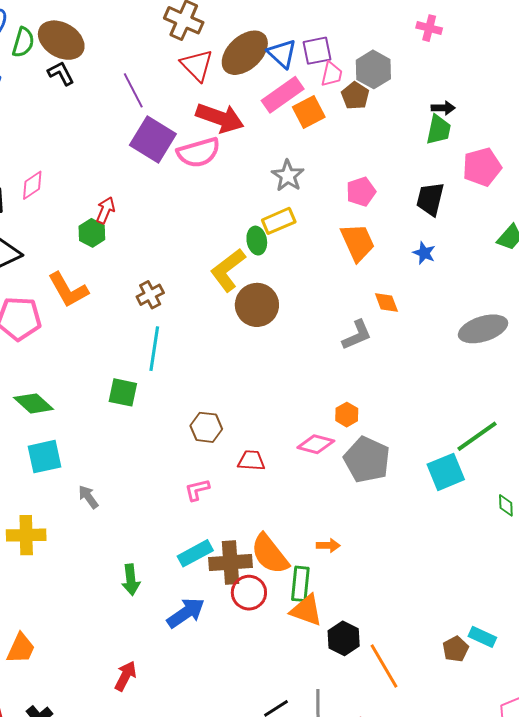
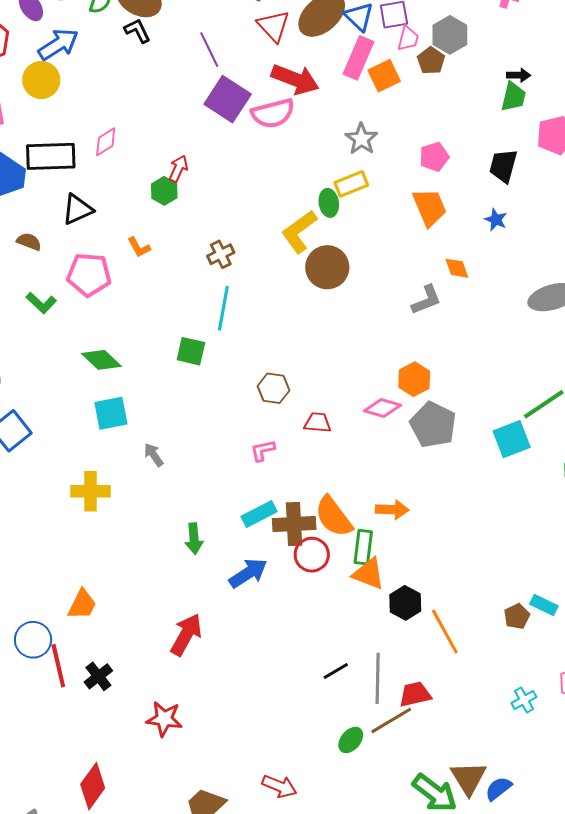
pink rectangle: (283, 95) -> (359, 58), turned -33
orange L-shape: (68, 290) -> (139, 247), size x0.6
orange hexagon: (347, 415) -> (414, 379), size x1.4
orange arrow: (328, 545) -> (392, 510), size x1.4
red arrow: (125, 676) -> (186, 635), size x1.4

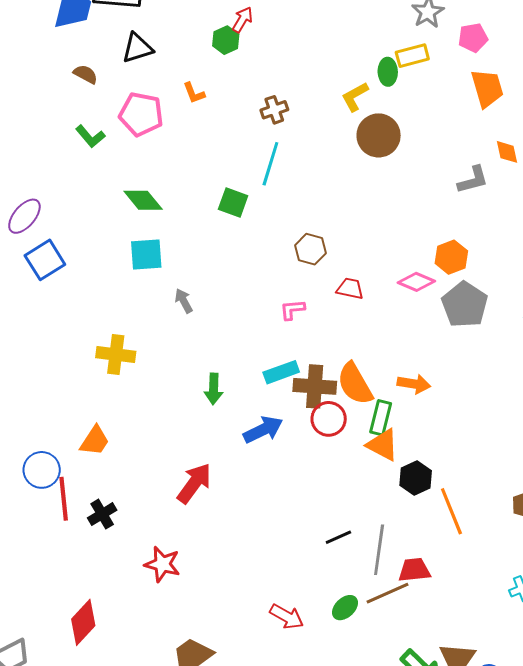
pink pentagon: (434, 157) -> (473, 38), moved
yellow L-shape: (299, 232) -> (355, 97), size x0.7
yellow cross: (91, 491) -> (116, 354), moved
red arrow: (279, 786) -> (287, 617), moved

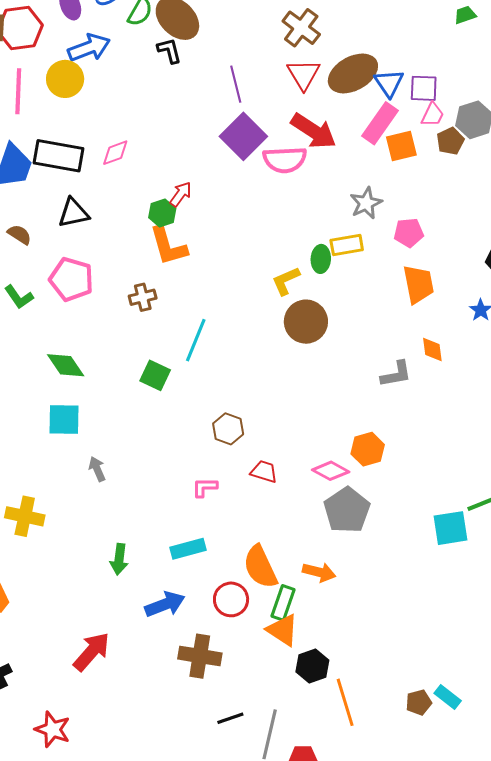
orange L-shape: (194, 93) -> (168, 246), moved, size x1.8
brown cross: (274, 110) -> (143, 297), moved
gray pentagon: (465, 305) -> (347, 510), moved
brown cross: (315, 386) -> (200, 656), moved

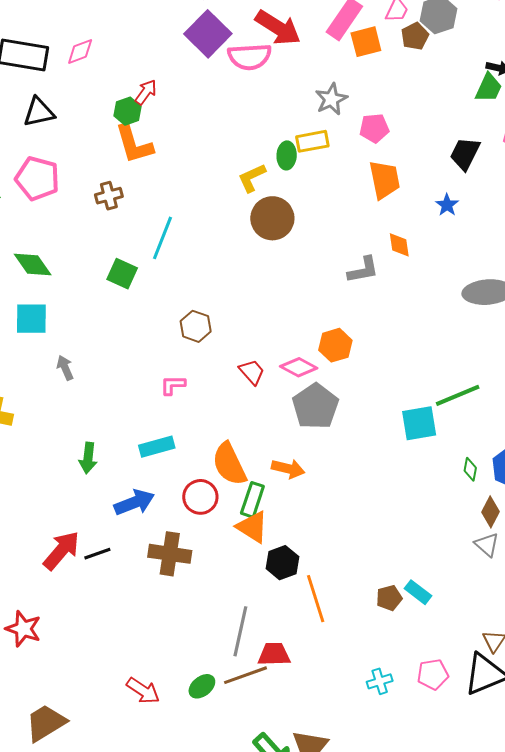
red trapezoid: (264, 472) -> (252, 372), moved, turned 32
black line: (230, 718) -> (97, 554), moved

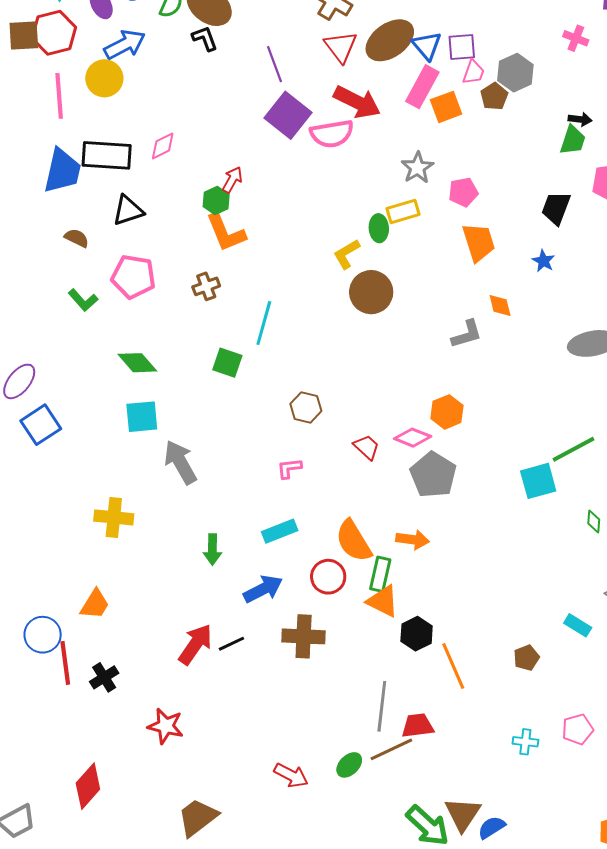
gray arrow: (65, 368) -> (180, 462), size x1.8
cyan rectangle: (418, 592) -> (578, 625), moved
cyan cross: (380, 681) -> (525, 742), turned 30

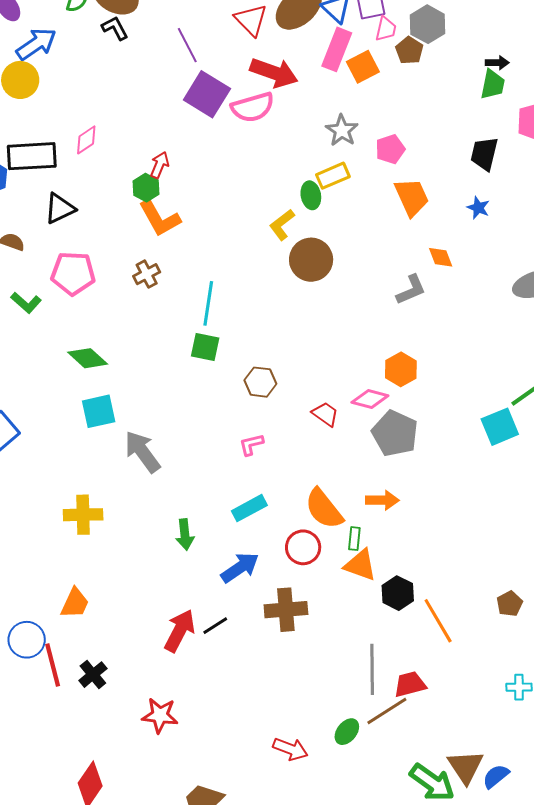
green square: (227, 363) -> (205, 347), moved
green rectangle: (380, 574) -> (354, 539), size x0.7

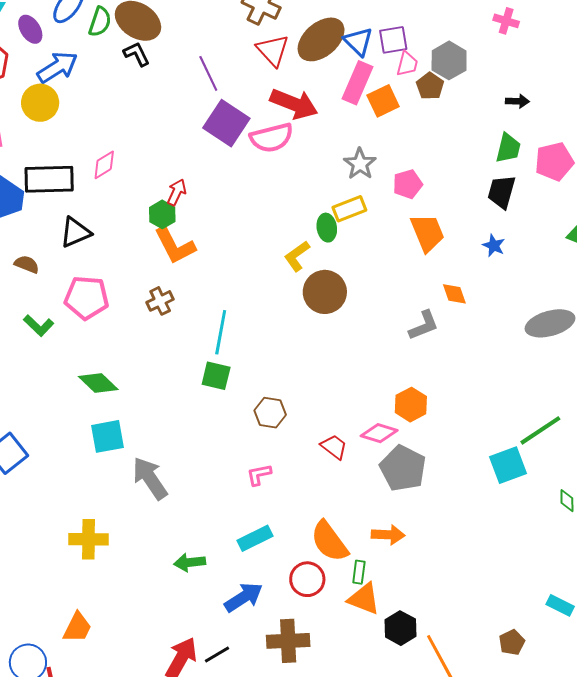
green trapezoid: (493, 84) -> (508, 148), moved
green arrow: (185, 534) -> (190, 562), turned 88

